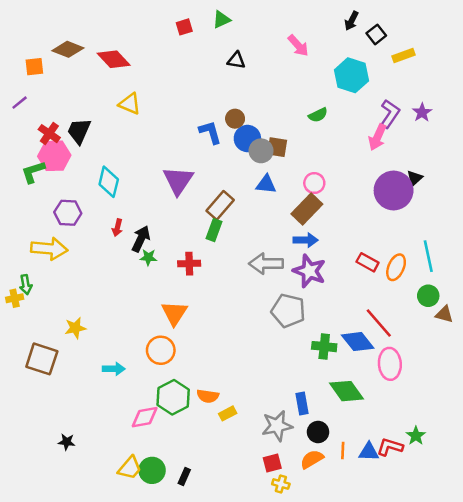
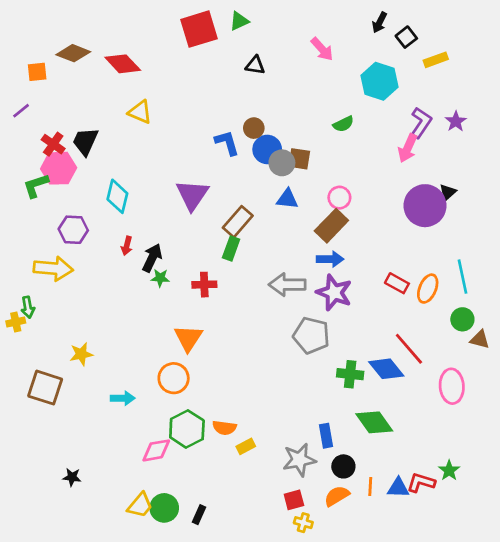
red square: (184, 27) -> (199, 29), size x2.0
pink ellipse: (390, 364) -> (452, 386), moved

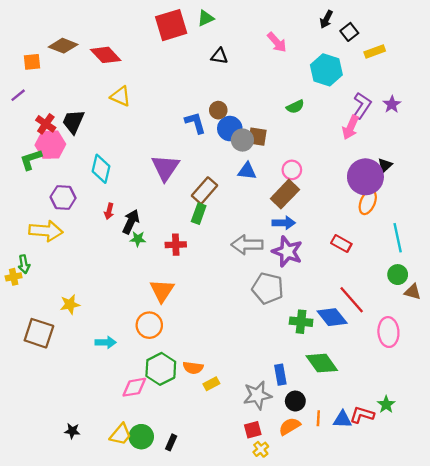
orange ellipse: (428, 289) -> (368, 202), moved
black star: (72, 477) -> (72, 431), moved
yellow cross: (303, 523) -> (261, 449), turned 35

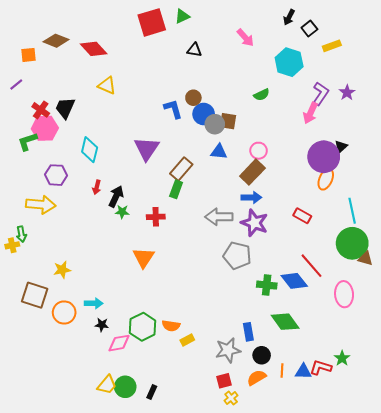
green circle: (398, 275) -> (352, 243), size x1.8
orange circle: (149, 325) -> (64, 312), moved
black star: (72, 431) -> (102, 325), moved

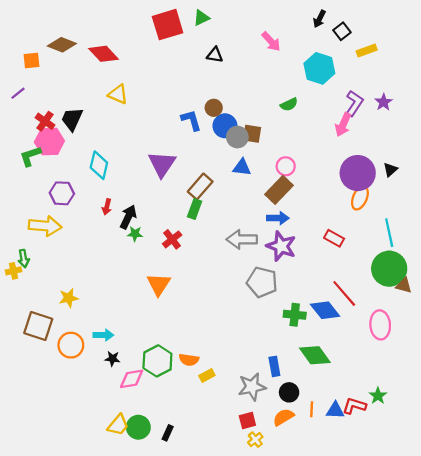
black triangle: (341, 147) -> (390, 170), moved
red cross: (156, 217) -> (172, 239), turned -36

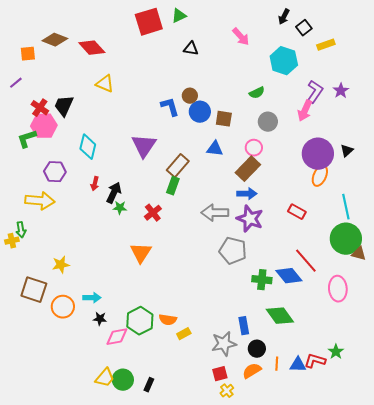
gray circle: (237, 137) -> (268, 122), moved

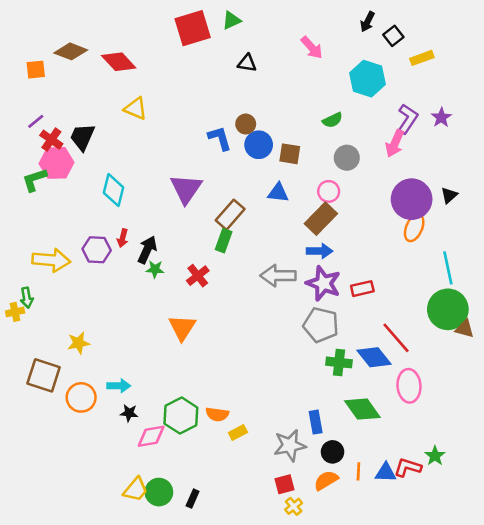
purple line: (16, 83) -> (36, 121), moved
purple hexagon: (55, 172) -> (97, 250), moved
red rectangle: (297, 212) -> (362, 289), moved, turned -42
gray pentagon: (233, 251) -> (321, 325), moved
pink ellipse: (338, 289) -> (409, 386), moved

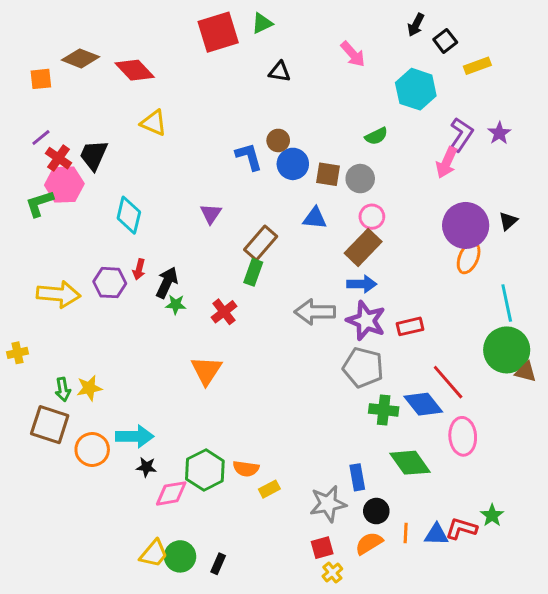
gray circle: (347, 158) -> (360, 179), moved
purple triangle: (186, 189) -> (211, 214), size x0.6
green arrow: (27, 298) -> (63, 389), moved
cyan arrow: (119, 386) -> (135, 436), size x1.4

